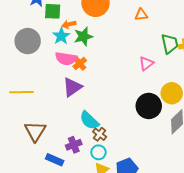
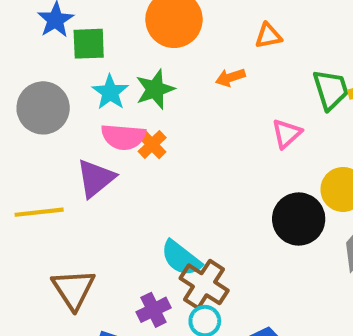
orange arrow: (69, 24) -> (230, 77), moved
purple triangle: (72, 87) -> (96, 178), moved
brown cross: (100, 134) -> (204, 284), size x1.6

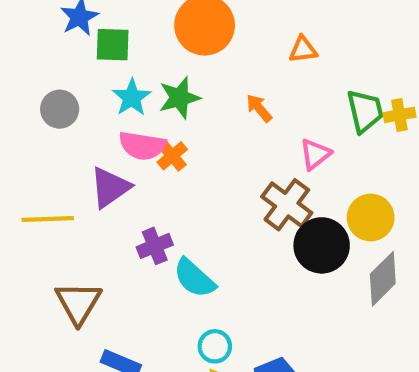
orange arrow: (230, 77) -> (259, 108), moved, turned 64
gray circle: (43, 108) -> (60, 109), size x0.7
brown cross: (204, 284) -> (287, 205), moved
purple cross: (154, 310) -> (155, 246), moved

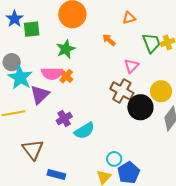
orange triangle: (303, 50) -> (129, 18), moved
cyan star: (132, 97) -> (20, 77), moved, size x1.4
orange arrow: (259, 108) -> (109, 40), moved
cyan semicircle: (194, 278) -> (84, 131), turned -65
cyan circle: (215, 346) -> (114, 159), moved

